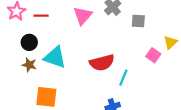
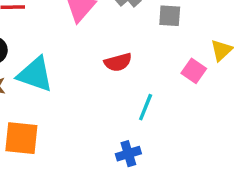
red semicircle: (102, 63) -> (118, 62), moved, size x0.7

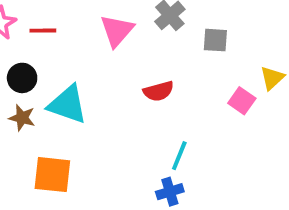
cyan line: (146, 107) -> (179, 156), moved

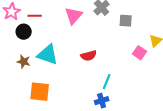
black circle: (22, 78) -> (24, 32), moved
red semicircle: (158, 91) -> (89, 56), moved

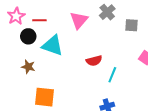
cyan triangle: (48, 55) -> (53, 45), moved
cyan line: (107, 82) -> (112, 75), moved

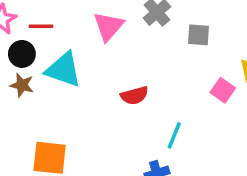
brown star: (28, 67) -> (22, 85), moved
cyan line: (112, 75) -> (174, 135), moved

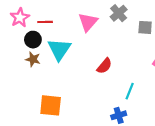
cyan triangle: (63, 70) -> (59, 49), turned 45
red semicircle: (134, 96) -> (104, 66), turned -35

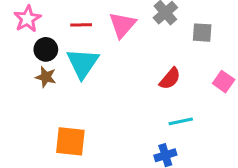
red line: (45, 22) -> (81, 25), moved
red semicircle: (104, 66) -> (170, 79), moved
cyan line: (130, 91) -> (181, 121), turned 56

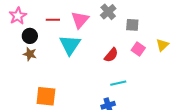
cyan triangle: (83, 63) -> (70, 45), moved
pink square: (224, 82) -> (138, 49), moved

